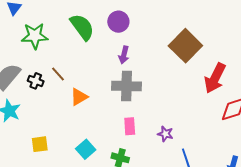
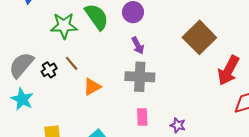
green star: (35, 36) -> (64, 26), moved
purple arrow: (124, 55) -> (138, 46), turned -42
black cross: (36, 81) -> (49, 70), turned 35

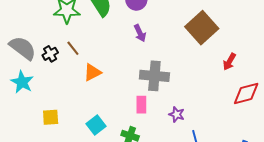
gray semicircle: (21, 65) -> (23, 48), turned 84
red arrow: (228, 70) -> (229, 62), size x0.6
gray cross: (140, 77) -> (154, 76), moved

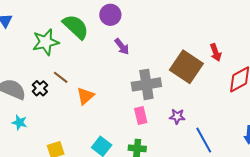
brown square: (202, 28) -> (186, 67), moved
red arrow: (229, 62) -> (216, 53), turned -36
cyan star: (22, 82) -> (19, 122), size x0.7

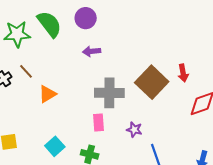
purple arrow: (122, 46) -> (92, 51), turned 114

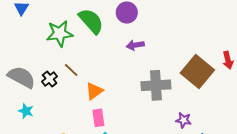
pink rectangle: (98, 123) -> (98, 118), moved

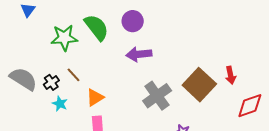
purple arrow: (135, 45) -> (139, 54), size x1.4
gray cross: (156, 85) -> (157, 96), turned -36
cyan star: (26, 111) -> (60, 104), moved

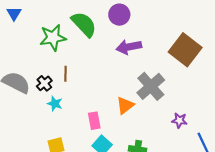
brown line: (73, 75) -> (66, 74), turned 49
brown square: (199, 85) -> (185, 50), moved
orange triangle: (95, 97) -> (125, 105), moved

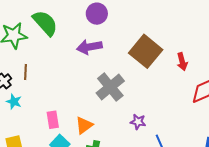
purple circle: (119, 15) -> (97, 14), moved
orange triangle: (125, 105) -> (84, 125), moved

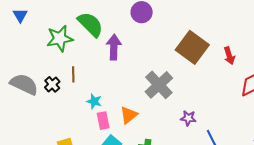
purple arrow: (89, 47) -> (114, 47), moved, turned 105
cyan star: (14, 102) -> (94, 101), moved
orange triangle: (84, 125) -> (129, 115), moved

